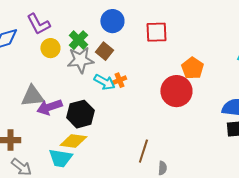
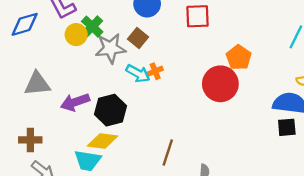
green cross: (78, 40) -> (92, 27), moved
gray triangle: (32, 96) -> (37, 84), moved
brown line: (143, 151) -> (168, 153), moved

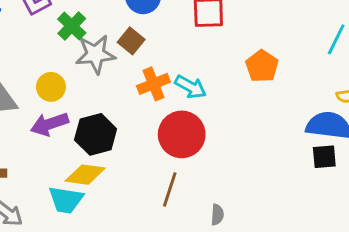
yellow circle: (76, 35) -> (51, 87), moved
orange cross: (155, 71) -> (153, 84), size x1.5
cyan arrow: (138, 74) -> (191, 87), moved
red circle: (220, 84) -> (182, 134), moved

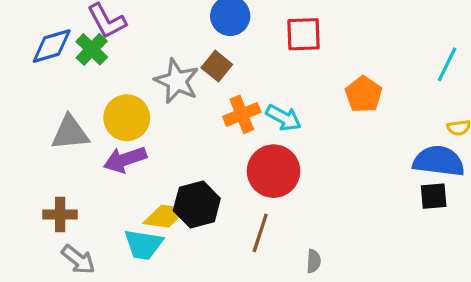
green cross: (72, 26) -> (92, 49), moved
gray star: (96, 54) -> (177, 81), turned 30
yellow circle: (51, 87) -> (127, 118), size x1.4
black hexagon: (96, 134) -> (197, 204), moved

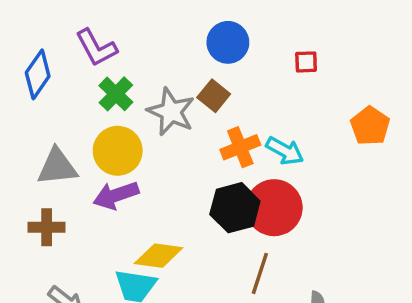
red square: (304, 34) -> (306, 62), size x0.6
blue diamond: (52, 46) -> (38, 74), turned -39
green cross: (92, 49) -> (116, 94), moved
black hexagon: (197, 204) -> (235, 208), moved
brown cross: (60, 215) -> (47, 227), moved

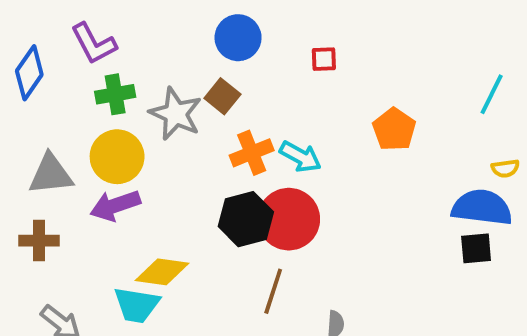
green cross: (116, 94) -> (115, 94), turned 36

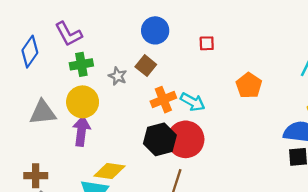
gray star: (176, 114) -> (118, 76), size x0.6
purple arrow: (115, 205) -> (81, 131), turned 116
brown cross: (39, 241) -> (36, 176), moved

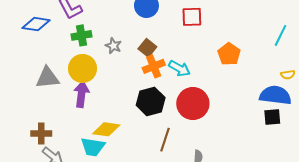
red square: (207, 43) -> (192, 17), size x1.5
blue diamond: (30, 52) -> (36, 24), turned 64
brown square: (146, 66) -> (147, 48), moved
red circle: (186, 139) -> (193, 104), moved

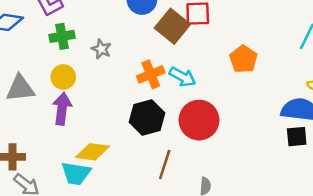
brown square: (147, 48) -> (172, 26), moved, size x1.5
yellow circle: (83, 68) -> (63, 77), size x0.7

